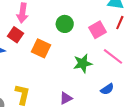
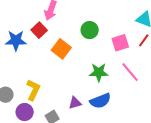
blue semicircle: (107, 89) -> (100, 101), moved, size x1.5

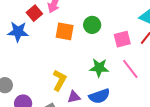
red square: (39, 30) -> (34, 13), moved
orange square: (61, 49) -> (65, 31), moved, turned -30
yellow L-shape: (33, 90) -> (59, 80), moved

